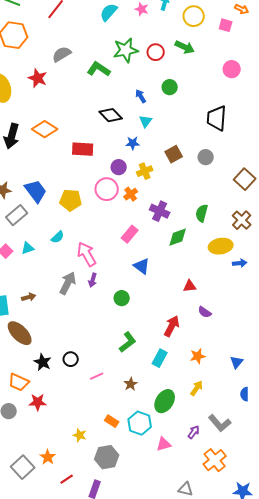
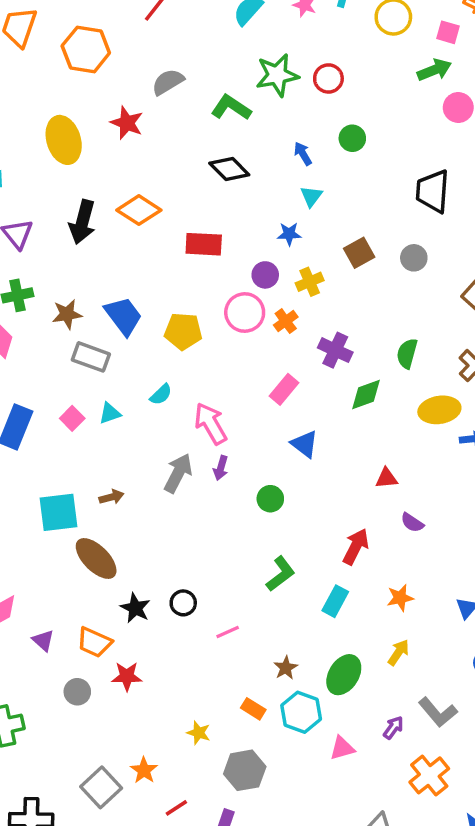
green arrow: (185, 47) -> (434, 70), moved, turned -48
black diamond: (111, 115) -> (229, 169), moved
gray rectangle: (17, 215) -> (91, 357), turned 60
brown star: (131, 384) -> (286, 668), moved

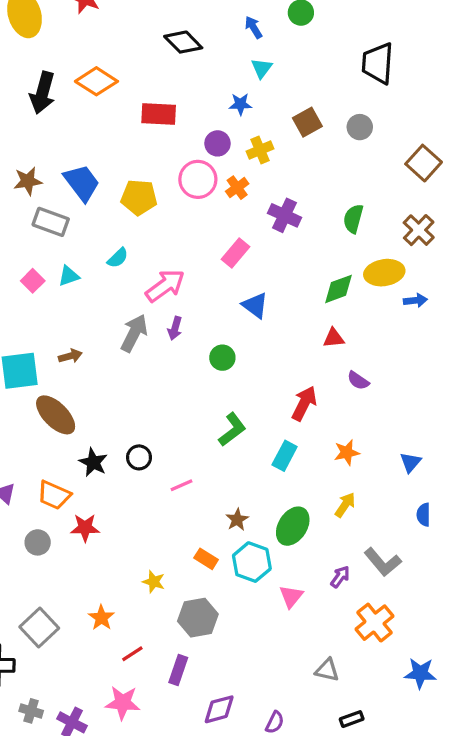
green diamond: (366, 394) -> (339, 289), moved
pink arrow: (211, 424) -> (165, 286), turned 84
pink triangle: (342, 748) -> (291, 596), turned -35
gray square: (101, 787) -> (39, 627), moved

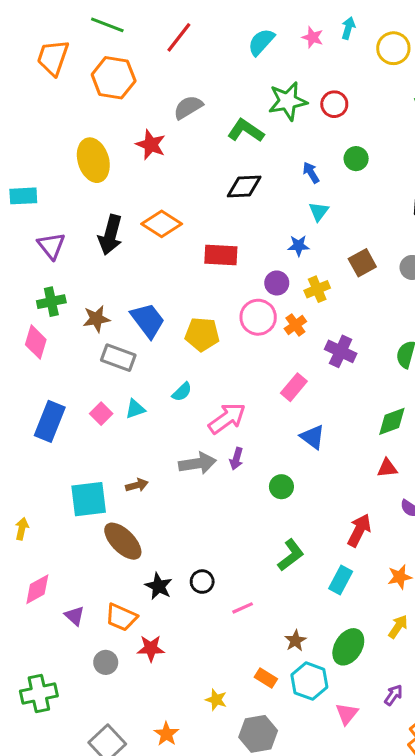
black diamond: (183, 42) -> (244, 187), turned -48
gray arrow: (134, 333) -> (197, 463), turned 54

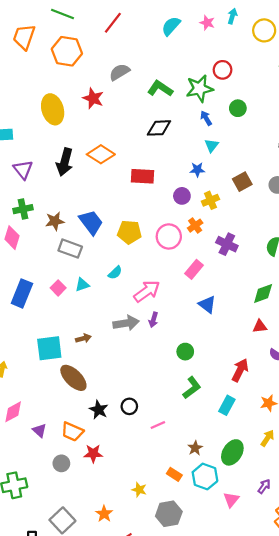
green star: (288, 101) -> (199, 89), moved
pink circle: (258, 317) -> (169, 236), moved
green circle: (281, 487) -> (185, 352), moved

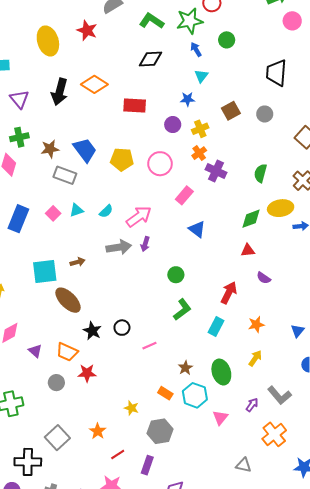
orange cross: (195, 226) -> (199, 153), moved
cyan semicircle: (115, 273) -> (106, 211), moved
green ellipse: (232, 452) -> (221, 372), turned -50

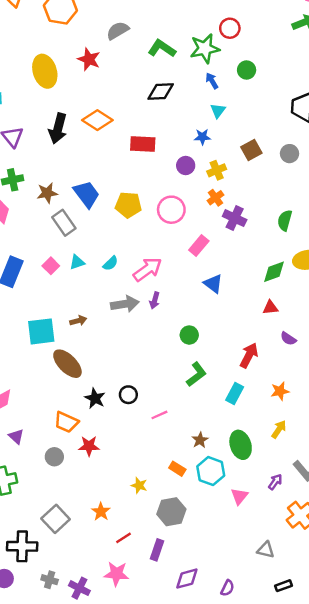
gray rectangle: (65, 175) -> (64, 223), turned 35
purple triangle: (35, 351) -> (16, 436), moved

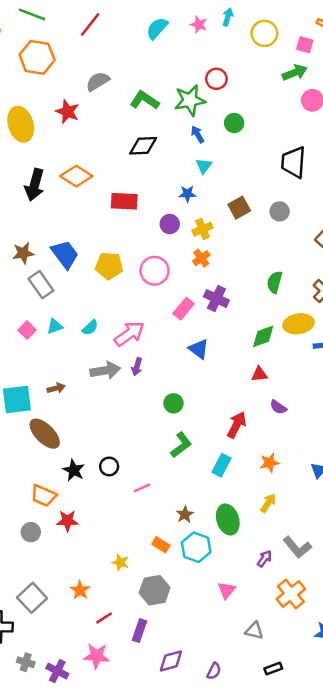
purple cross: (235, 218) -> (216, 299), moved
pink triangle: (239, 496) -> (227, 590), moved

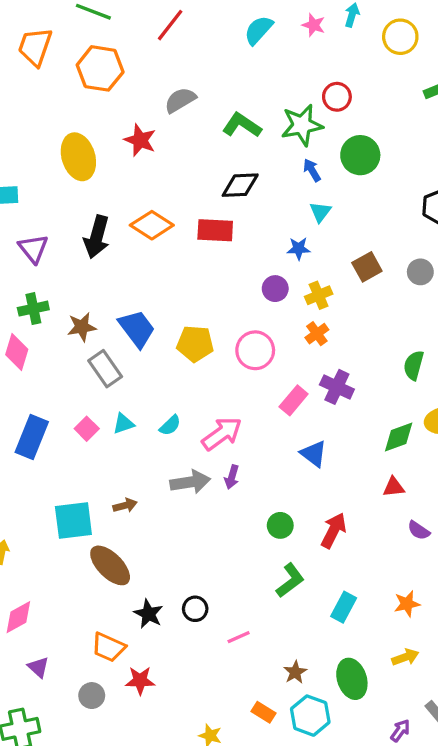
green circle: (234, 123) -> (360, 155), size x1.5
red rectangle: (124, 201) -> (215, 230), moved
red arrow: (237, 425) -> (334, 530), moved
yellow arrow: (268, 503) -> (405, 657), turned 36

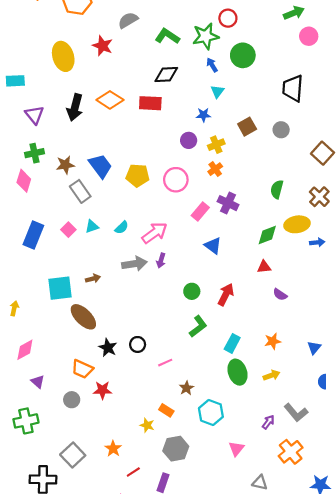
brown star: (295, 672) -> (186, 388), moved
green ellipse: (352, 679) -> (237, 372), moved
orange rectangle: (264, 712) -> (166, 410), moved

